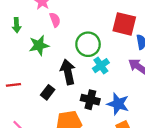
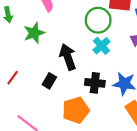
green circle: (88, 44) -> (98, 20), moved
red line: (13, 85) -> (13, 78), turned -40

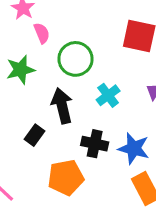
green circle: (98, 20) -> (76, 59), moved

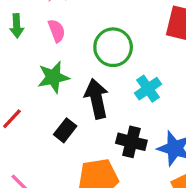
pink semicircle: (42, 33) -> (57, 31), moved
green star: (20, 70) -> (53, 77), moved

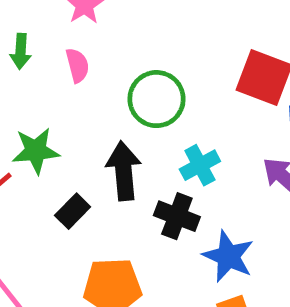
green star: (53, 77) -> (36, 151), moved
black cross: (131, 142) -> (177, 216), moved

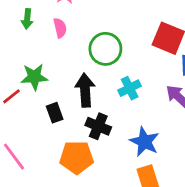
black rectangle: (73, 211) -> (55, 113), turned -66
black cross: (177, 216) -> (98, 126), moved

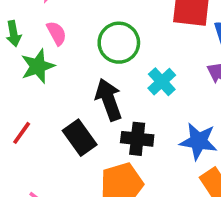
green star: (34, 77) -> (38, 66), moved
black rectangle: (55, 113) -> (80, 138), size x1.4

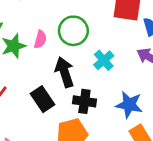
pink semicircle: (57, 33) -> (40, 39), moved, turned 42

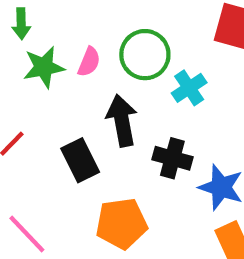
cyan cross: (104, 60) -> (189, 88), moved
black cross: (84, 101) -> (172, 158), moved

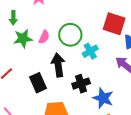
black cross: (172, 158) -> (81, 84), turned -36

